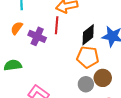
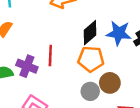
red line: (57, 25) -> (50, 56), moved
purple cross: (37, 36) -> (27, 66), moved

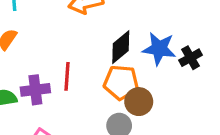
purple cross: (27, 66) -> (35, 90), turned -30
brown circle: (110, 83) -> (139, 102), moved

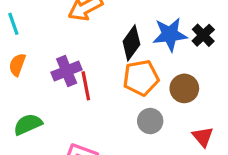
purple cross: (35, 90) -> (67, 71), moved
brown circle: (139, 102) -> (184, 88), moved

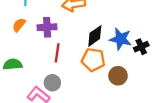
purple cross: (67, 71) -> (47, 27), moved
gray circle: (150, 121) -> (52, 83), moved

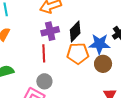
purple cross: (47, 27) -> (50, 31), moved
blue star: (121, 39) -> (99, 44), moved

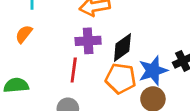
blue star: (99, 44) -> (153, 71), turned -30

